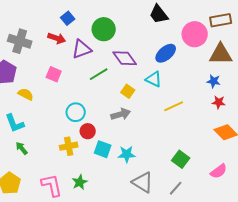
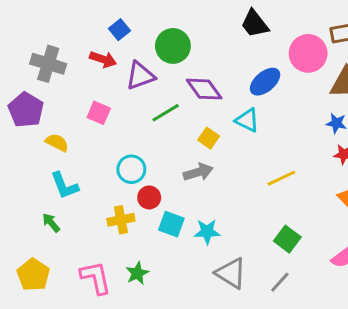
yellow line: (174, 106) -> (281, 178), moved
cyan L-shape: (15, 123) -> (65, 186), moved

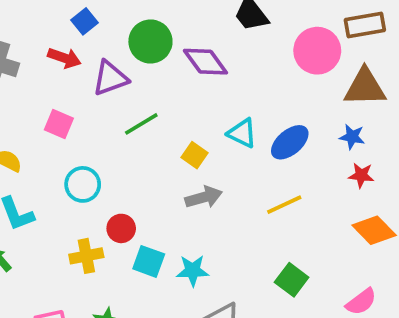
blue ellipse: (265, 82) -> (290, 142), moved
purple diamond: (204, 89) -> (205, 62), moved
cyan circle: (131, 169) -> (83, 184), moved
gray arrow: (198, 172) -> (204, 197), moved

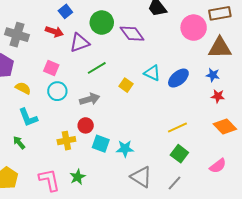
cyan circle: (83, 184) -> (57, 91), moved
gray arrow: (204, 197) -> (90, 99), moved
yellow line: (284, 205) -> (177, 127), moved

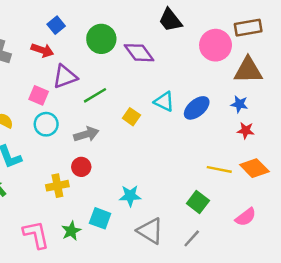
purple triangle: (80, 43) -> (65, 77), moved
yellow line: (177, 127) -> (219, 169), moved, turned 36
cyan square: (101, 144) -> (100, 218), moved

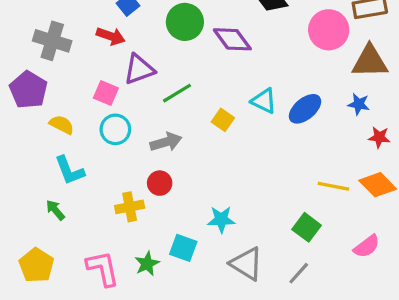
red star: (246, 130) -> (379, 137), moved

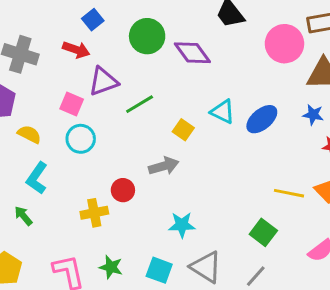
gray arrow: (166, 142) -> (164, 166), moved
cyan L-shape: (70, 170) -> (37, 178), turned 56
cyan square: (183, 248) -> (159, 270), moved
green star: (147, 264) -> (111, 267), turned -30

